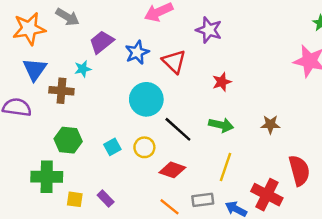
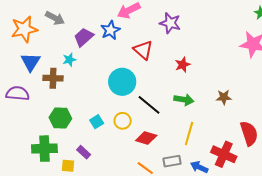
blue star: (137, 52) -> (110, 30), moved
purple rectangle: (106, 199) -> (84, 152), moved

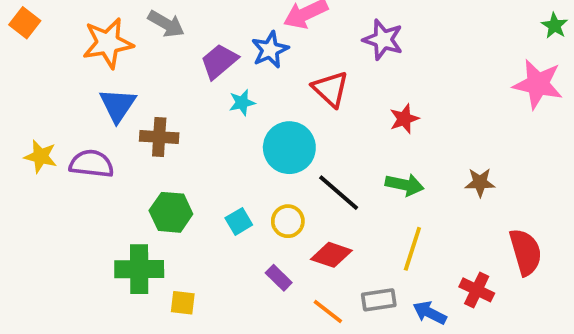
cyan star: (69, 60) -> (242, 103), moved
purple rectangle: (84, 152) -> (279, 278), moved
red cross: (224, 154) -> (477, 290), size x0.7

